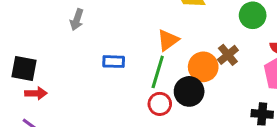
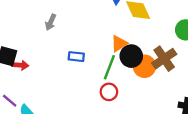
brown cross: (228, 55) -> (164, 59), size x1.5
black circle: (189, 91) -> (131, 56), moved
red arrow: (36, 93) -> (20, 65), moved

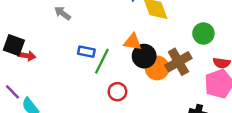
gray arrow: (51, 22) -> (63, 13), turned 98
orange triangle: (119, 44) -> (133, 42), turned 36
green line: (109, 67) -> (102, 61), moved

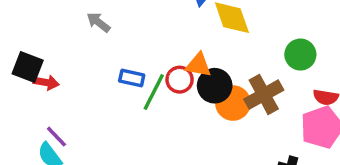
purple line: (12, 92) -> (56, 137), moved
red circle: (117, 92) -> (180, 80), moved

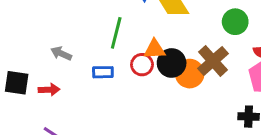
gray arrow: (98, 22) -> (61, 53), moved
red arrow: (46, 83) -> (49, 90), moved
green line: (154, 92) -> (116, 33), moved

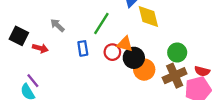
green circle: (235, 22) -> (177, 53), moved
brown cross: (213, 61) -> (175, 76), moved
blue rectangle: (103, 72) -> (83, 48), turned 64

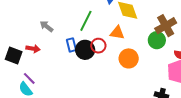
black square: (19, 36) -> (14, 55), moved
orange triangle: (125, 44) -> (117, 33), moved
black circle: (134, 58) -> (85, 50), moved
brown cross: (175, 76) -> (166, 26), moved

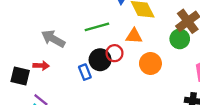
green line: (86, 21) -> (97, 27), turned 55
gray arrow: (46, 26) -> (53, 39), size x1.5
blue rectangle: (71, 45) -> (85, 72), moved

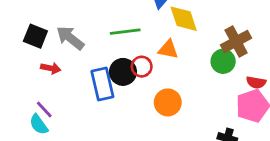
orange circle: (150, 63) -> (168, 102), moved
blue rectangle: (85, 72) -> (102, 84), size x1.6
black square: (20, 76) -> (35, 36), moved

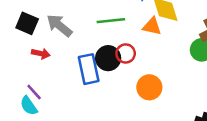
orange triangle: (168, 49) -> (152, 26), moved

